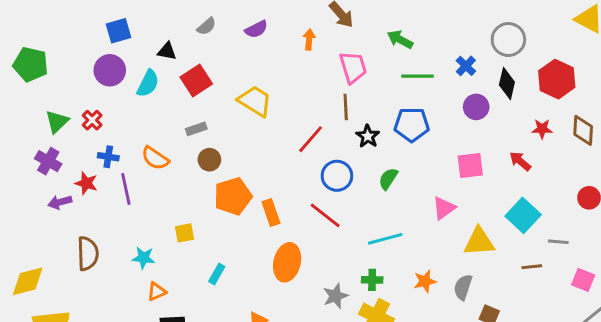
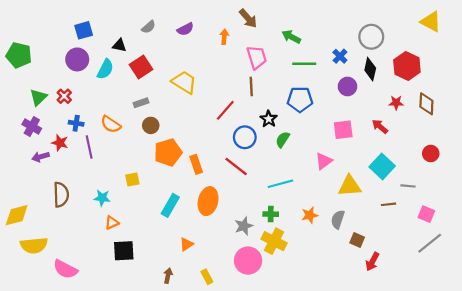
black star: (368, 136) -> (269, 119), moved
cyan rectangle: (217, 274) -> (170, 205), moved, size x1.5

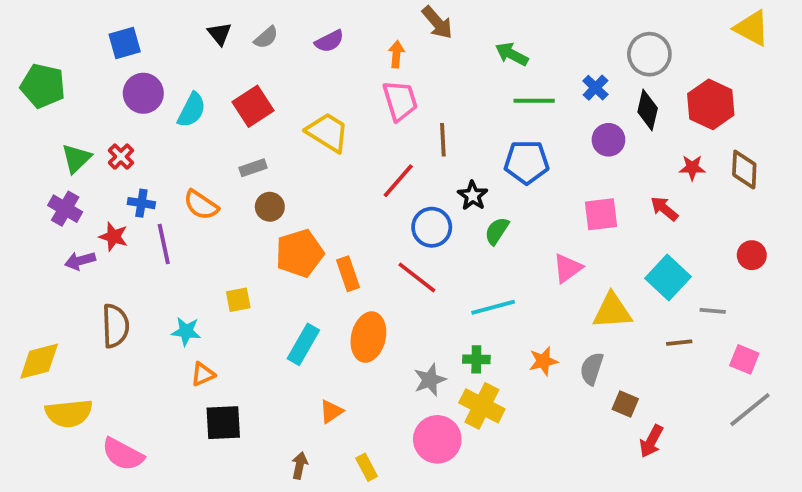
blue square: (84, 30) -> (125, 43), moved
black triangle: (119, 45) -> (220, 34), moved, turned 40
pink trapezoid: (257, 57) -> (400, 101), moved

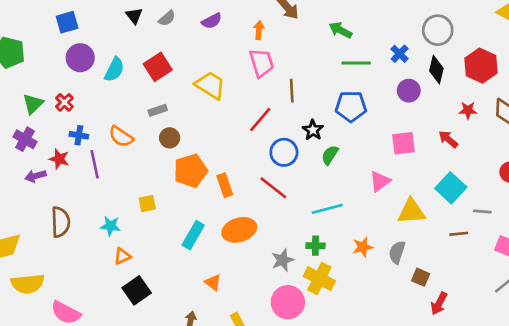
orange ellipse: (368, 337) -> (239, 230), turned 60
orange triangle: (331, 411) -> (213, 282), turned -48
black square: (223, 423) -> (137, 290), turned -32

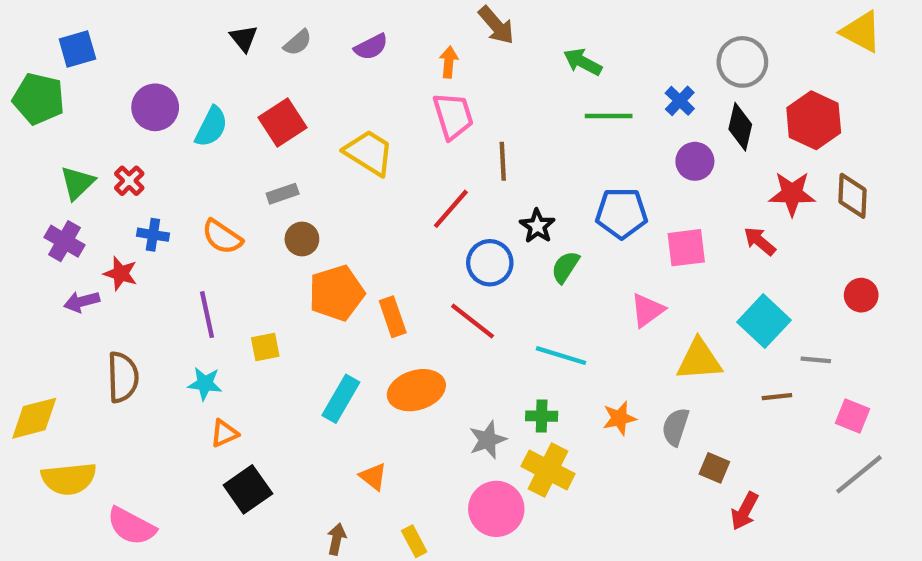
blue square: (67, 22) -> (77, 49), moved
blue pentagon: (351, 106) -> (622, 213), moved
red star: (468, 110) -> (792, 194), size x1.5
purple line: (95, 164) -> (207, 315), moved
cyan line: (327, 209) -> (561, 356), turned 32

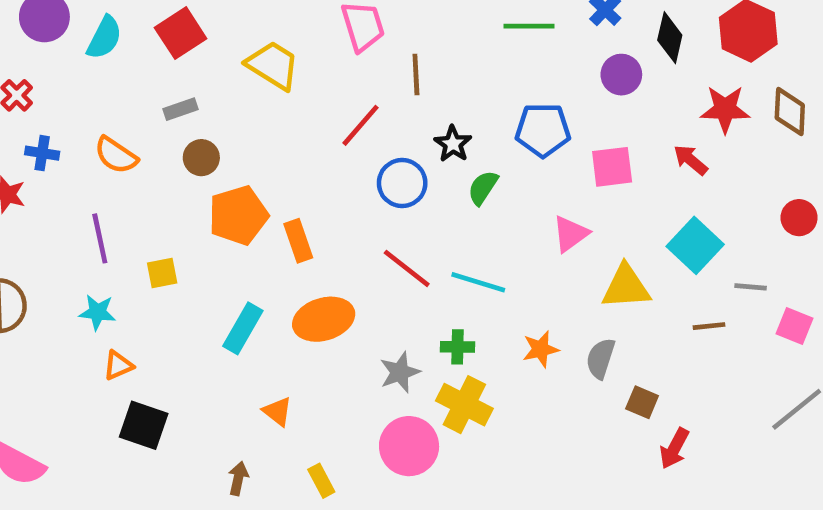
red line: (473, 321) -> (407, 268), moved
pink square: (853, 416) -> (794, 326), moved
black square: (248, 489) -> (144, 425), turned -36

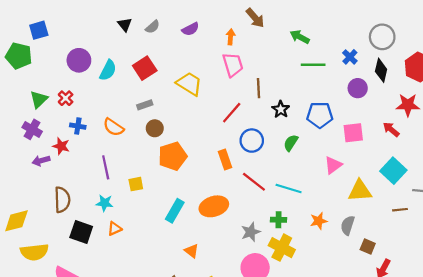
black star: (453, 144) -> (281, 109), moved
orange rectangle: (298, 241) -> (225, 160), moved
black square: (144, 425) -> (81, 232), moved

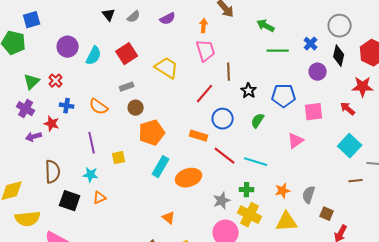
orange rectangle: (225, 160) -> (199, 136), turned -54
yellow triangle: (360, 191) -> (287, 222), moved
cyan rectangle: (175, 211) -> (161, 167), moved

